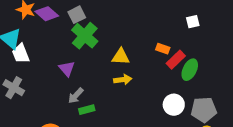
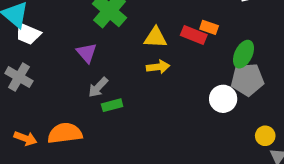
white trapezoid: (21, 54) -> (28, 34), turned -45
red rectangle: (176, 60) -> (194, 35), moved, turned 66
gray pentagon: (204, 110) -> (247, 80), moved

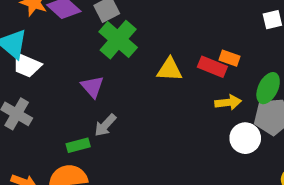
yellow arrow: (158, 67) -> (228, 102), moved
green rectangle: (112, 105) -> (78, 145), moved

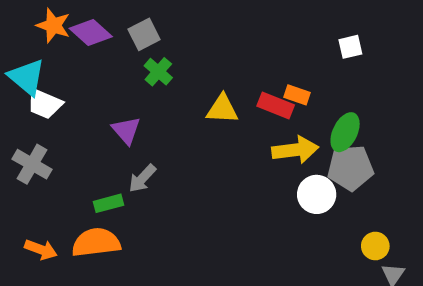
green cross: (118, 40) -> (158, 72), size x0.6
yellow arrow: (228, 102) -> (295, 150), size x1.4

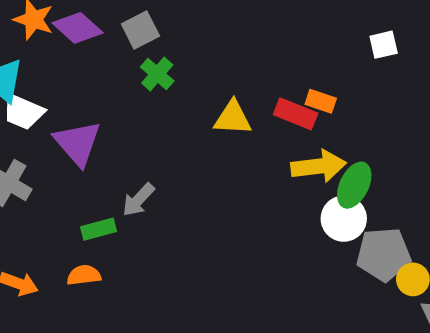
purple triangle: (126, 130) -> (78, 143), moved, size x1.4
green ellipse: (345, 132) -> (354, 185), moved
gray pentagon: (350, 168) -> (384, 254), moved
orange semicircle: (96, 242) -> (84, 275), size x0.6

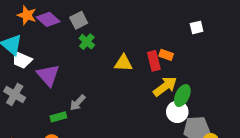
red rectangle: (296, 114) -> (154, 61), turned 54
yellow arrow: (319, 166) -> (165, 86), turned -30

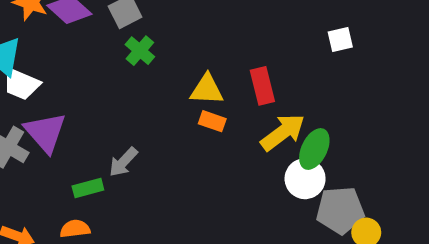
white square: (197, 27) -> (340, 40), moved
orange rectangle: (166, 55) -> (212, 121), moved
purple triangle: (48, 75) -> (45, 132), moved

